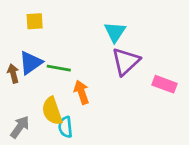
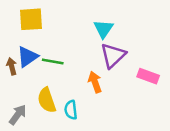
yellow square: (35, 21) -> (31, 19), size x1.5
orange arrow: (81, 92) -> (95, 82), moved
cyan semicircle: (65, 127) -> (71, 110), moved

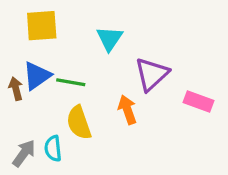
cyan triangle: (103, 29) -> (110, 39), moved
yellow semicircle: (47, 100) -> (79, 123), moved
cyan semicircle: (71, 110) -> (53, 148), moved

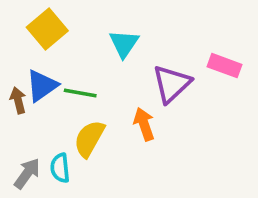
yellow square: (42, 26) -> (47, 29), turned -36
pink rectangle: (198, 102) -> (225, 66), moved
yellow semicircle: (79, 123) -> (89, 139), turned 48

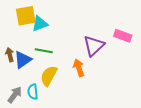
yellow square: (47, 29) -> (26, 16), turned 30
cyan triangle: (124, 44) -> (40, 24), moved, turned 36
blue triangle: (42, 86) -> (23, 60), moved

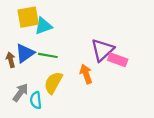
pink rectangle: (123, 36) -> (118, 60), moved
blue triangle: (23, 60) -> (25, 53), moved
gray arrow: (15, 95) -> (20, 93), moved

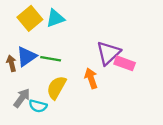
yellow square: (28, 17) -> (30, 18), turned -30
cyan triangle: (43, 26) -> (55, 18), moved
cyan semicircle: (36, 100) -> (38, 106), turned -70

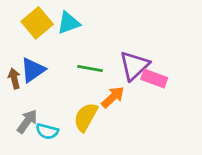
green line: (51, 59) -> (90, 69), moved
orange arrow: (91, 78) -> (113, 97), turned 66
yellow semicircle: (56, 88) -> (86, 117), moved

